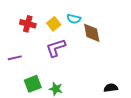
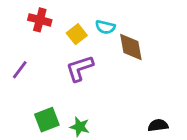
red cross: (28, 24) -> (40, 20), moved
purple line: (15, 58) -> (20, 70), moved, turned -40

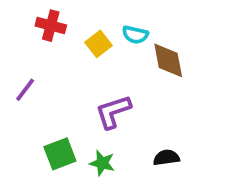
purple L-shape: (80, 68) -> (113, 112), moved
black semicircle: (158, 125) -> (166, 158), moved

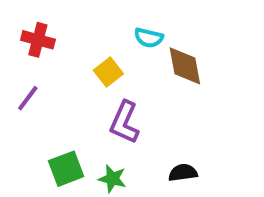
red cross: (51, 26) -> (38, 40), moved
yellow square: (98, 44) -> (108, 72), moved
purple L-shape: (113, 112) -> (124, 122), turned -48

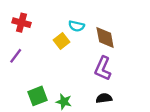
cyan semicircle: (149, 38) -> (76, 26), moved
purple L-shape: (124, 122) -> (103, 68), moved

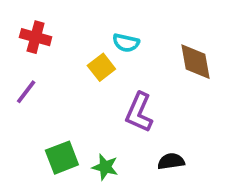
brown diamond: (105, 37) -> (196, 62), moved
purple L-shape: (103, 68) -> (139, 112), moved

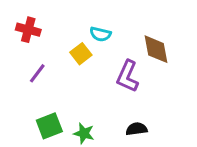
purple line: (26, 92) -> (37, 73), moved
purple L-shape: (139, 112) -> (127, 76), moved

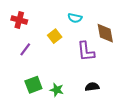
cyan semicircle: (100, 34) -> (75, 18), moved
purple L-shape: (127, 76) -> (86, 51), turned -30

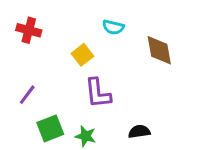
purple line: (25, 49) -> (27, 95), moved
purple L-shape: (86, 51) -> (98, 93), moved

